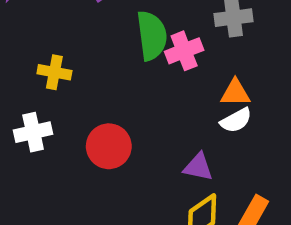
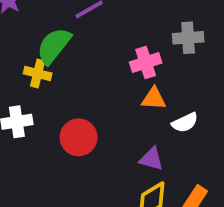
green semicircle: (152, 36) -> (54, 46), moved, turned -138
orange triangle: (235, 93) -> (154, 99), moved

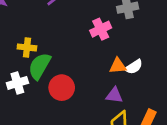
green semicircle: (54, 46) -> (40, 66), moved
orange triangle: (154, 99) -> (118, 66), moved

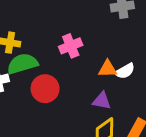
pink cross: (101, 29) -> (71, 46), moved
green semicircle: (40, 66) -> (22, 64), turned 40

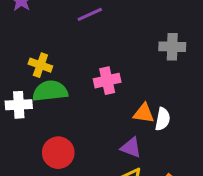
white semicircle: (125, 71) -> (163, 119), turned -60
red circle: (45, 89) -> (58, 153), moved

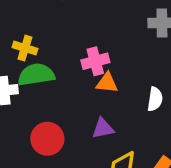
orange triangle: (144, 113) -> (107, 83), moved
purple triangle: (131, 148) -> (103, 128), moved, turned -30

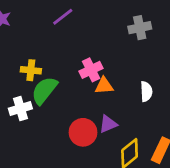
green semicircle: (36, 75) -> (44, 90), turned -32
red circle: (47, 139) -> (83, 132), moved

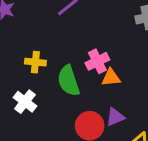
green semicircle: (44, 90) -> (68, 81), moved, turned -56
white cross: (20, 109) -> (25, 102), turned -35

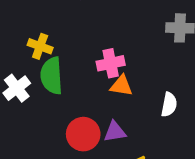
green semicircle: (68, 81) -> (52, 76), moved

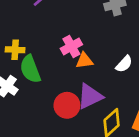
white semicircle: (169, 105) -> (124, 64), turned 48
purple triangle: (115, 132) -> (90, 96), size x1.5

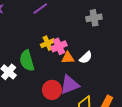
yellow cross: (15, 50) -> (48, 43), moved, turned -32
white semicircle: (124, 64) -> (86, 57), moved

